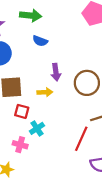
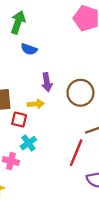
green arrow: (31, 16) -> (18, 22), turned -75
red square: (22, 111) -> (19, 119), moved

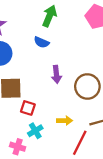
green arrow: (18, 22) -> (49, 16), moved
yellow arrow: (36, 104) -> (65, 121), moved

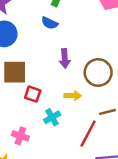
yellow arrow: (65, 121) -> (73, 96), moved
cyan cross: (35, 131) -> (52, 117), moved

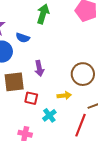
blue semicircle: (50, 23) -> (23, 38), moved
purple arrow: (65, 59) -> (39, 68), moved

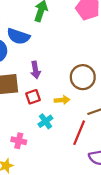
blue semicircle: (23, 38) -> (18, 36), size x1.5
red square: (31, 98) -> (33, 97), moved, turned -32

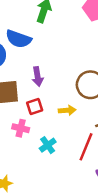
cyan cross: (45, 121) -> (48, 145), moved
pink cross: (19, 141) -> (21, 128), moved

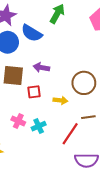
purple arrow: (38, 77) -> (41, 68), turned 98
pink cross: (21, 128) -> (18, 121), moved

